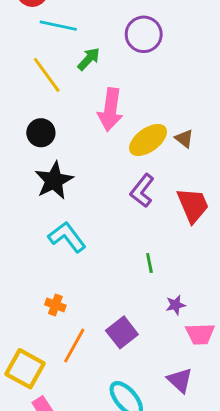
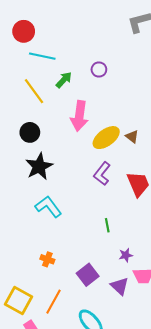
purple circle: (144, 34) -> (99, 69), moved, size x0.6
orange cross: (55, 305) -> (47, 259), moved
orange line: (74, 346) -> (54, 302), moved
purple triangle: (180, 380) -> (120, 286), moved

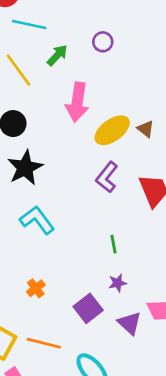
purple star: (126, 255) -> (118, 283), moved
orange cross: (47, 259) -> (36, 288), turned 32
orange line: (54, 302) -> (44, 343), turned 75

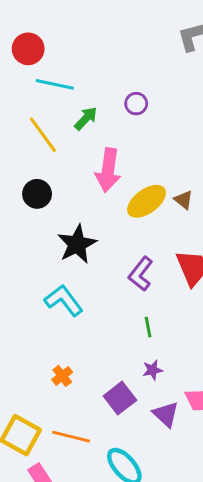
black star: (25, 168) -> (77, 244), moved
purple L-shape: (107, 177) -> (141, 274), moved

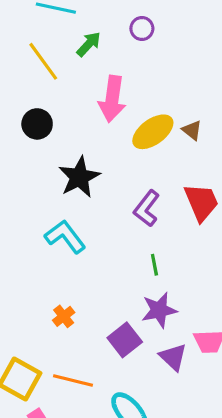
purple star: (152, 370) -> (159, 310), size x1.6

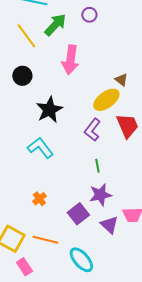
green arrow: (89, 44) -> (55, 25), size x1.4
yellow ellipse: (153, 132) -> (106, 100), moved

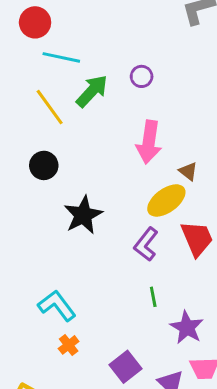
pink arrow: (70, 60) -> (149, 142), moved
cyan L-shape: (40, 148) -> (57, 306), moved
purple star: (100, 195) -> (187, 327), moved, turned -30

